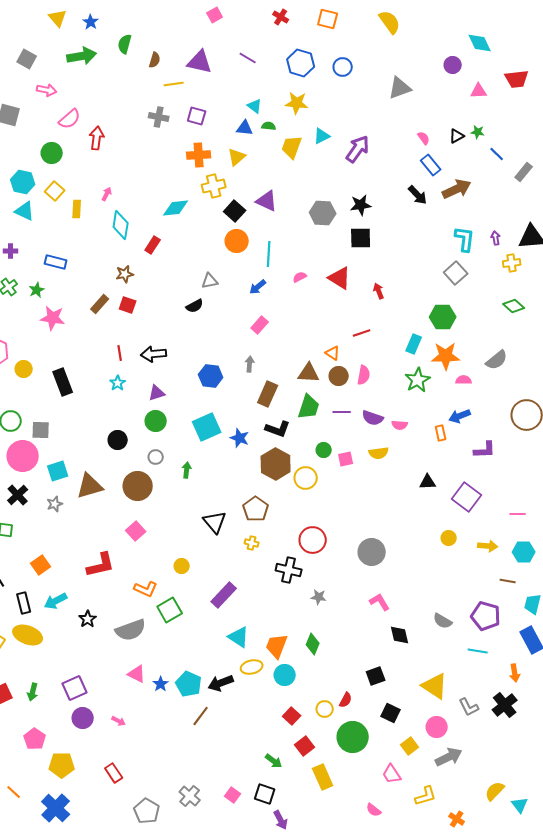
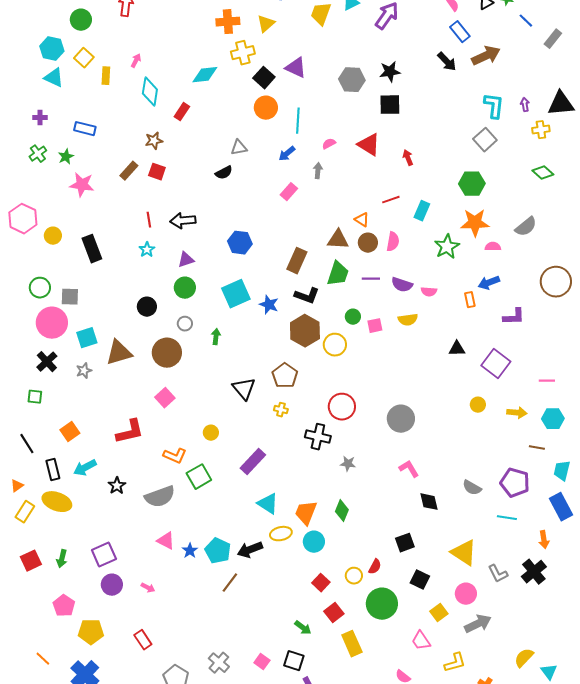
cyan rectangle: (414, 344) -> (422, 211), moved
gray arrow: (250, 364) -> (318, 171), moved

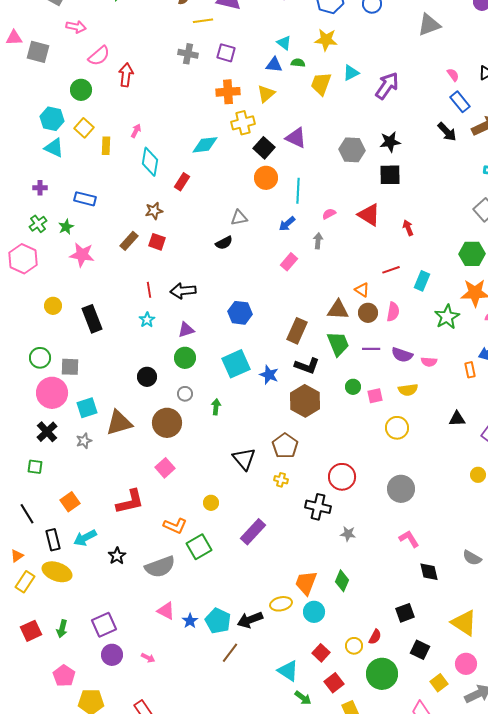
pink hexagon: (23, 219) -> (23, 259), moved
green trapezoid: (338, 274) -> (338, 344), turned -40
yellow circle: (335, 345) -> (397, 428), moved
cyan triangle: (268, 504) -> (288, 671), moved

